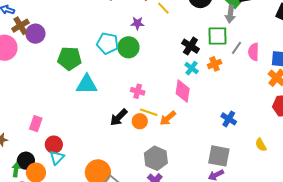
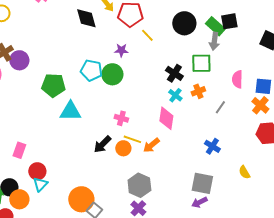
gray line: (237, 48) -> (220, 107), moved

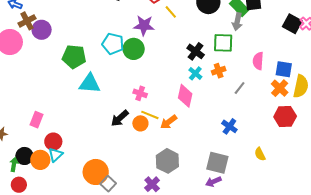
purple star: (121, 50) -> (144, 25), size x1.5
gray hexagon: (139, 185) -> (167, 161), moved
orange circle: (19, 199) -> (40, 160), moved

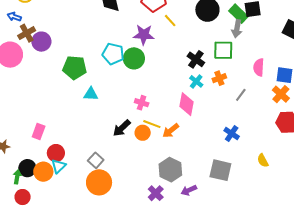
cyan triangle: (90, 84) -> (91, 94), size x0.7
purple arrow: (213, 182) -> (189, 190), moved
gray square: (108, 184) -> (96, 160), moved

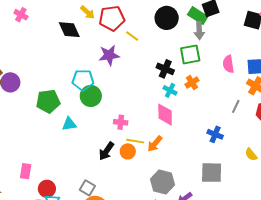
green circle: (134, 58) -> (91, 96), moved
gray line: (241, 95) -> (236, 106), moved

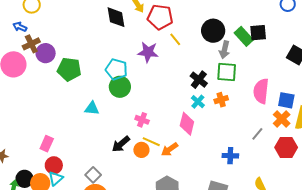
gray arrow: (199, 31) -> (225, 50), moved
pink semicircle: (228, 64) -> (261, 91), size x1.4
green pentagon: (48, 101) -> (69, 69), moved
blue cross: (215, 134) -> (230, 156), turned -35
pink rectangle: (26, 171) -> (47, 144), moved

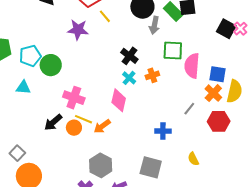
cyan pentagon: (116, 69) -> (30, 56), moved, turned -30
green square: (227, 72) -> (173, 51), moved
pink cross: (142, 120) -> (74, 98), size x1.5
gray square: (93, 175) -> (17, 153), moved

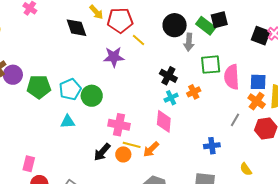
cyan cross: (129, 78) -> (171, 98), turned 32

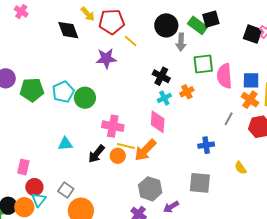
cyan triangle: (68, 122) -> (65, 144), moved
orange arrow: (151, 149) -> (145, 150), size x1.4

